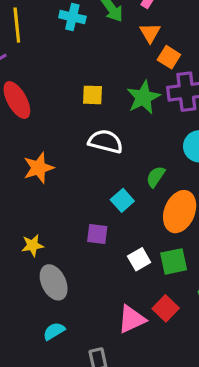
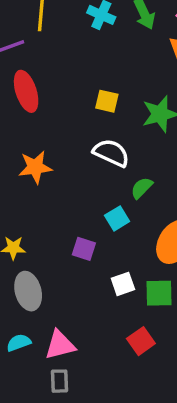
green semicircle: (156, 177) -> (142, 188), moved
pink triangle: (132, 319) -> (60, 345), moved

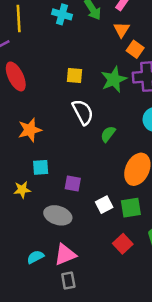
white semicircle: (111, 153) -> (83, 112), turned 45
cyan square: (117, 218) -> (41, 167), moved, turned 35
gray ellipse: (28, 291) -> (58, 215), moved, turned -50

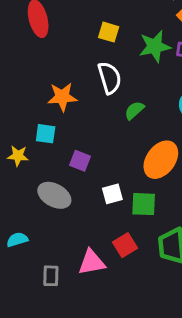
orange star: (30, 130) -> (62, 97), moved
pink triangle: (65, 255) -> (92, 262), moved

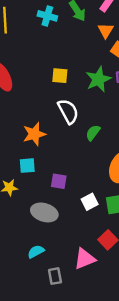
cyan semicircle: (17, 240) -> (36, 252), moved

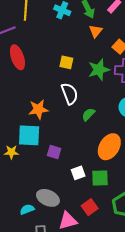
orange triangle: (106, 31) -> (96, 31), moved
cyan square: (27, 166) -> (29, 135), size x1.6
gray ellipse: (44, 212) -> (48, 198), moved

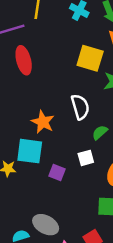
yellow square: (66, 62) -> (90, 58), moved, size x1.6
orange star: (38, 109) -> (43, 122), turned 30
white square: (78, 173) -> (86, 158), moved

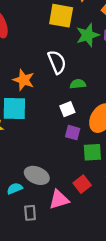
green semicircle: (100, 132) -> (78, 84), turned 42
purple square: (57, 172) -> (73, 133), moved

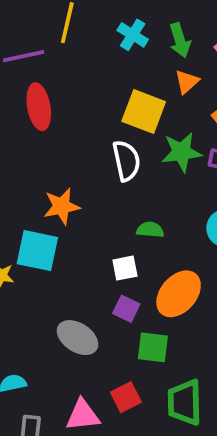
white semicircle: (57, 62) -> (126, 161), moved
orange star: (24, 80) -> (62, 206), turned 30
gray ellipse: (37, 175) -> (78, 338), moved

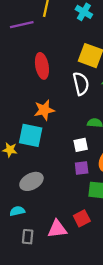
red ellipse: (39, 107) -> (42, 66), moved
purple square: (126, 309) -> (82, 168), turned -32
gray ellipse: (78, 338) -> (31, 181), moved, turned -60

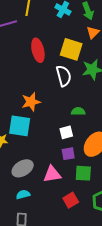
red ellipse: (42, 66) -> (38, 50), moved
cyan semicircle: (17, 211) -> (23, 195), moved
pink triangle: (57, 229) -> (52, 174), moved

